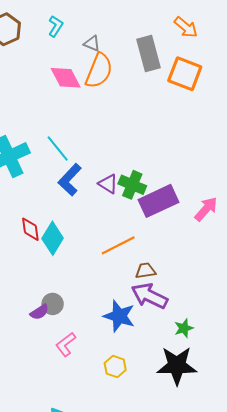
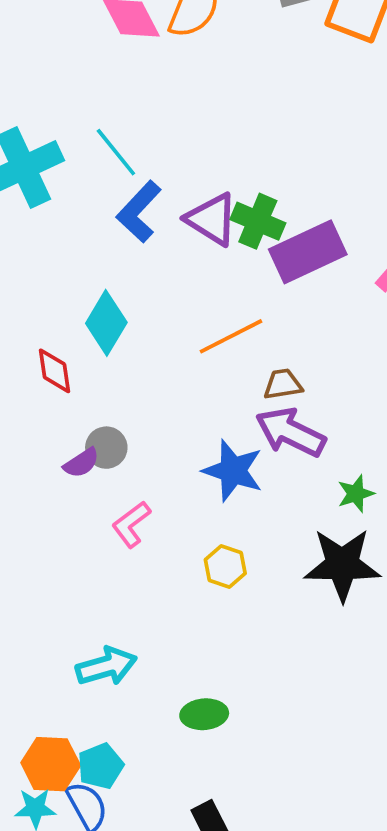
purple triangle: (108, 184) -> (212, 219), size x1.4
red diamond: (30, 229) -> (55, 371), moved

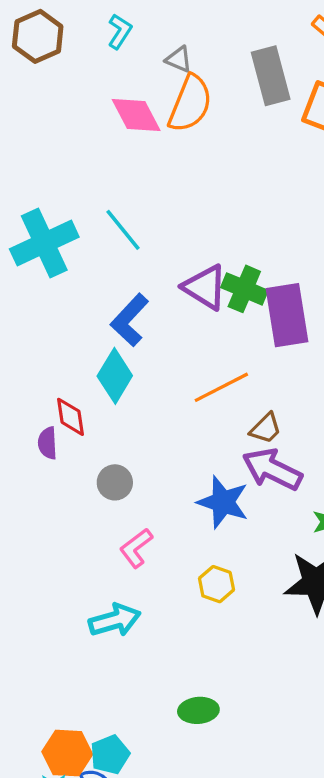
blue L-shape: (139, 212) -> (130, 320), moved
purple rectangle: (308, 252) -> (287, 315), turned -74
brown trapezoid: (283, 384) -> (266, 428), turned 144
purple semicircle: (81, 463) -> (48, 443), moved, turned 120
cyan arrow: (106, 666) -> (115, 620), moved

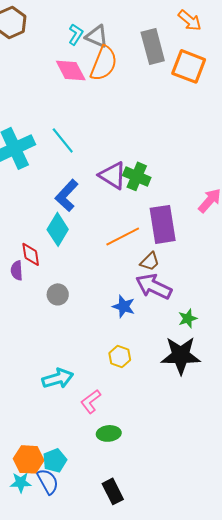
cyan L-shape: (120, 31) -> (76, 34), moved
gray triangle: (179, 59) -> (97, 36), size x1.4
purple rectangle: (287, 315) -> (163, 224), moved
blue star: (223, 502) -> (124, 306), size x0.7
pink L-shape: (136, 548) -> (91, 401), moved

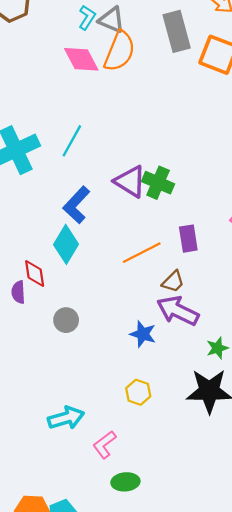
cyan line: (63, 140) -> (72, 141), turned 68
purple rectangle: (163, 224) -> (188, 239), size x0.6

